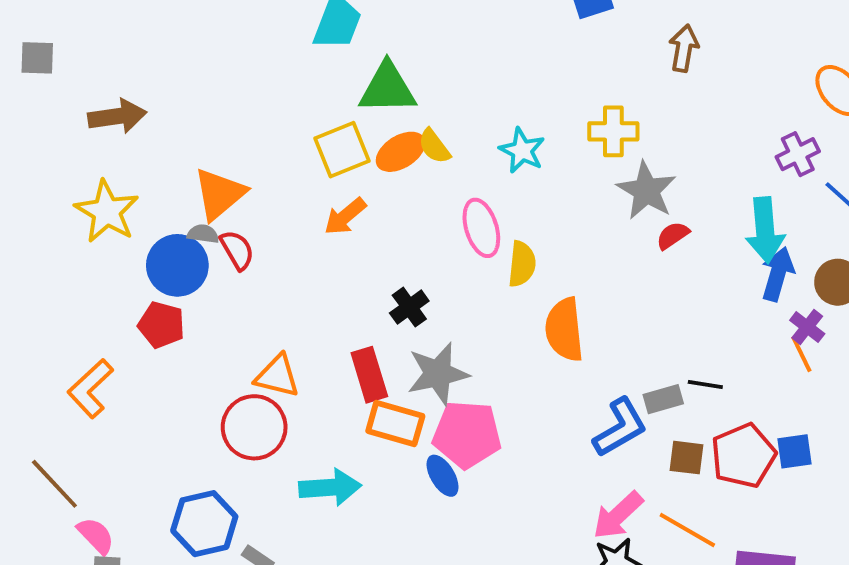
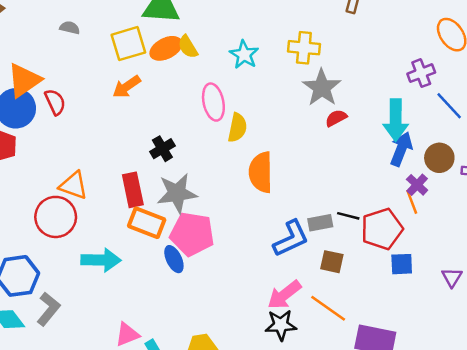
orange triangle: (220, 194) -> (24, 80), moved
gray semicircle: (203, 234) -> (70, 28), moved
red pentagon: (743, 456) -> (382, 229), moved

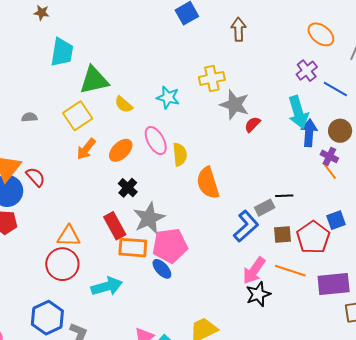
orange ellipse: (166, 48) -> (121, 150), moved
red pentagon: (382, 229) -> (313, 237), moved

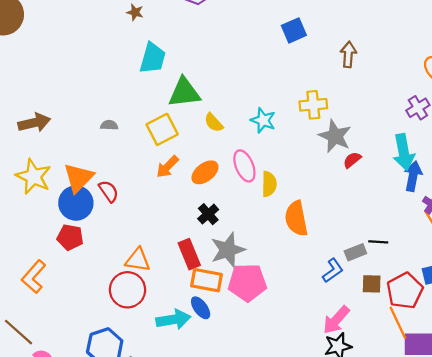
blue L-shape: (246, 226) -> (333, 270), size x0.7
blue ellipse: (162, 269) -> (201, 308), moved
orange line: (290, 271) -> (398, 323), moved, turned 40

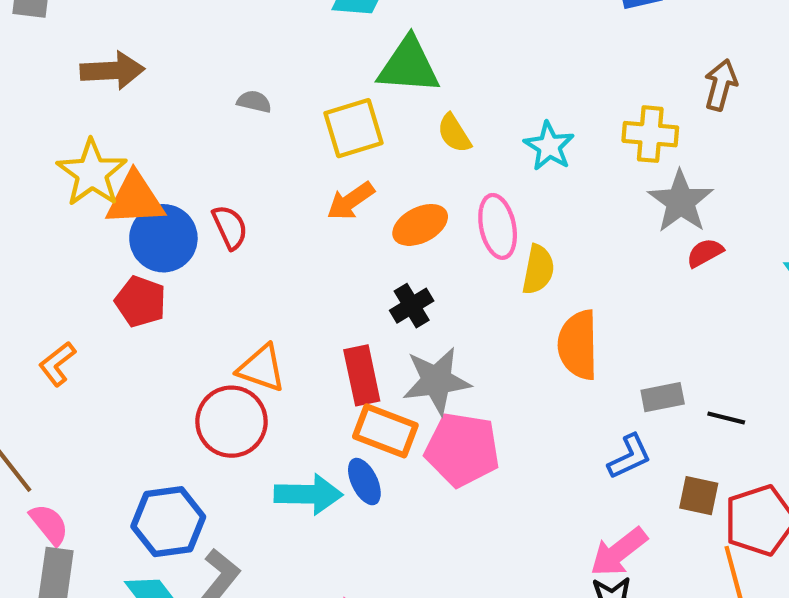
brown arrow: (348, 54) -> (721, 85), moved
orange triangle: (79, 178) -> (135, 199), moved, turned 32
gray rectangle: (355, 252) -> (663, 397), moved
orange L-shape: (34, 277) -> (57, 364), size x0.7

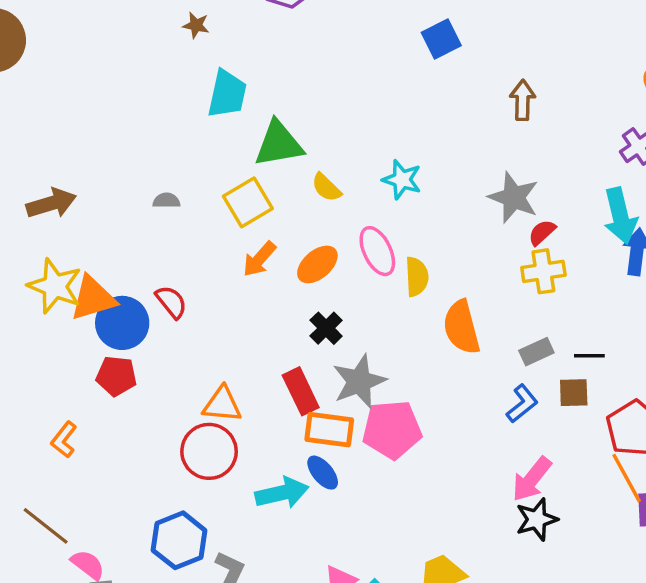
yellow cross: (650, 134) -> (543, 271), moved
brown square: (699, 496) -> (574, 393), moved

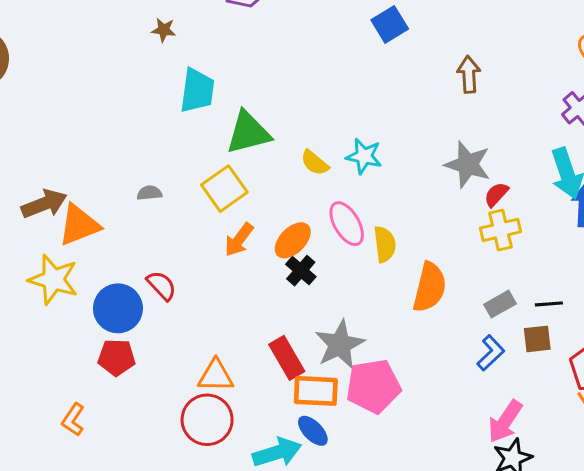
yellow semicircle: (326, 187) -> (315, 163), moved
orange triangle: (93, 298) -> (79, 225), moved
orange semicircle: (462, 327) -> (430, 287), turned -147
black cross: (326, 328) -> (301, 271), moved

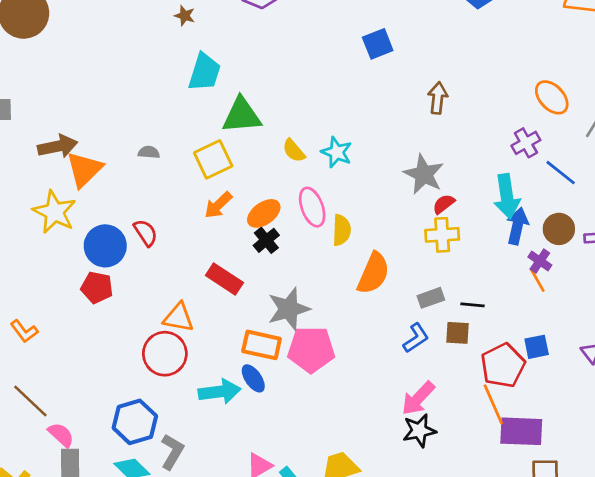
orange triangle: (79, 225) -> (84, 169), turned -33
red rectangle: (287, 358) -> (224, 279), moved, turned -36
orange L-shape: (73, 420) -> (24, 331), moved, turned -80

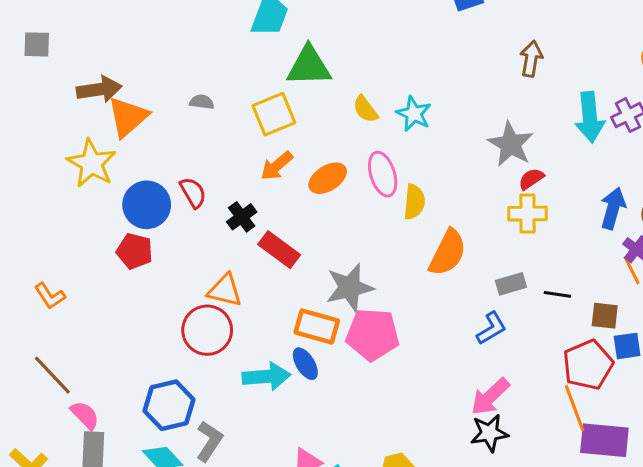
cyan arrow: (507, 196) -> (590, 117), moved
black cross: (266, 240) -> (242, 217), moved
brown square: (458, 333) -> (605, 316), moved

